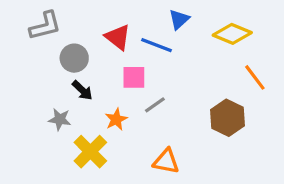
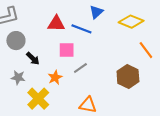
red triangle: (118, 37) -> (56, 24), turned -36
gray circle: (74, 58) -> (16, 41), moved

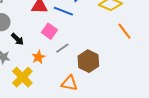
pink square: (67, 50) -> (49, 31), turned 35
brown hexagon: (128, 76) -> (88, 61), moved

